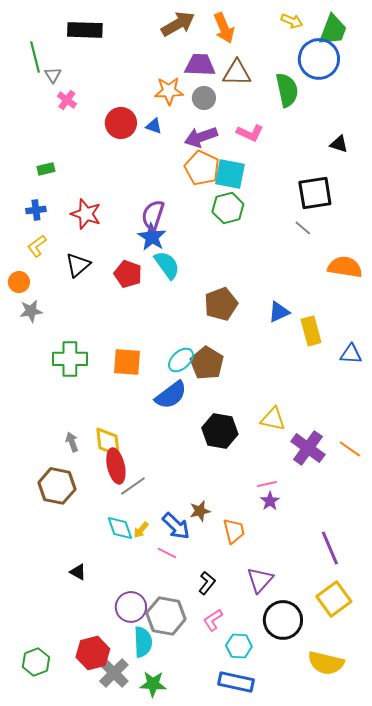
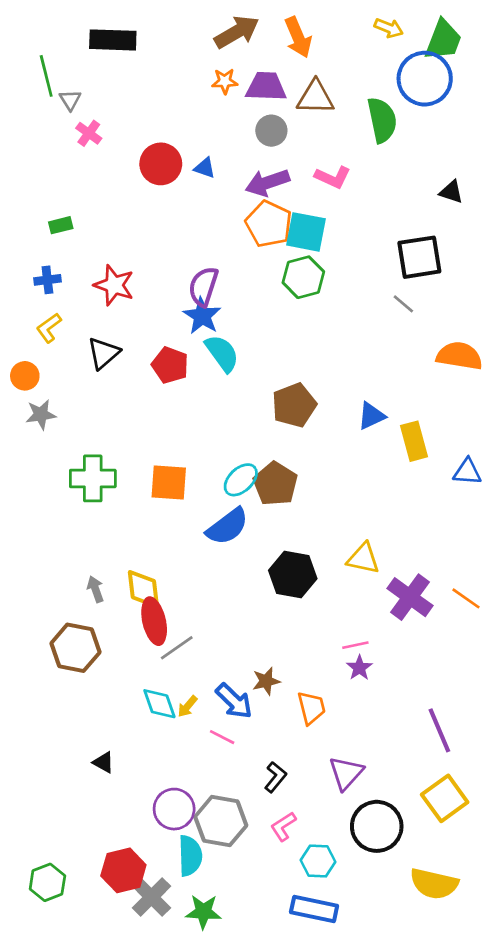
orange star: (169, 91) -> (225, 81), moved, size x0.7

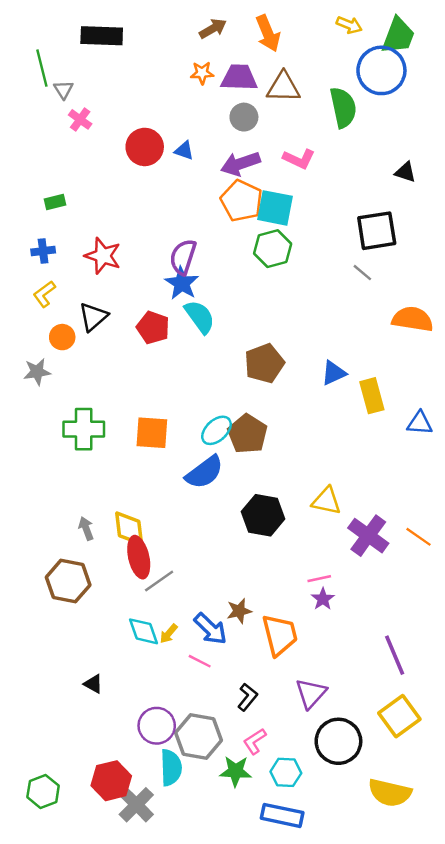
brown arrow: (237, 32) -> (213, 29), size x0.7
orange circle: (25, 376) -> (62, 337), moved
orange trapezoid: (311, 708) -> (280, 635), size x1.4
green star: (203, 912) -> (236, 771), moved

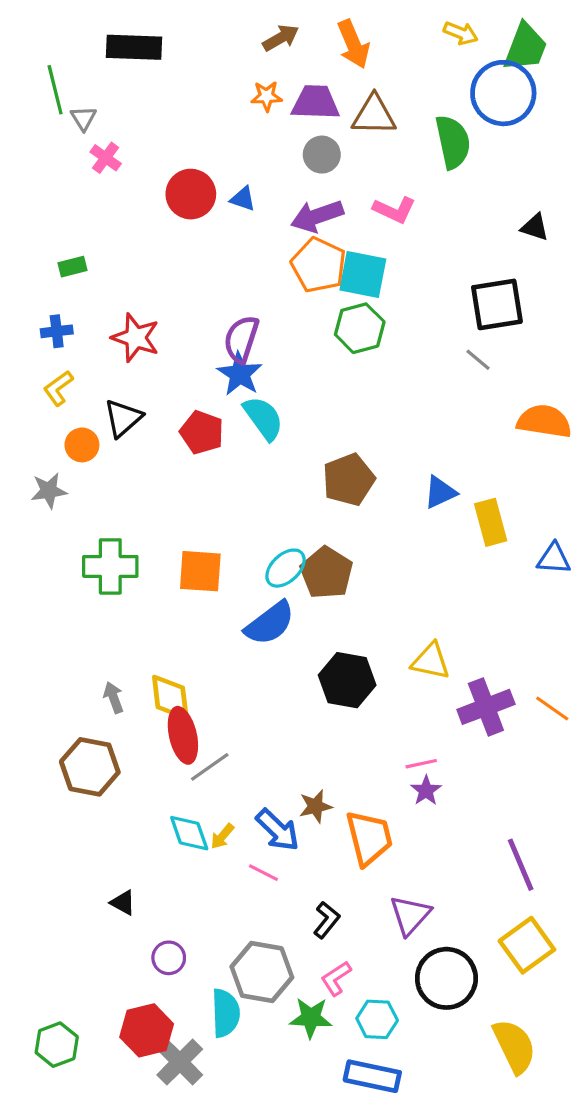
purple cross: (368, 536) -> (486, 707), turned 33
purple circle: (157, 726) -> (169, 958), moved, size x0.7
yellow semicircle: (390, 793) -> (514, 1046), turned -129

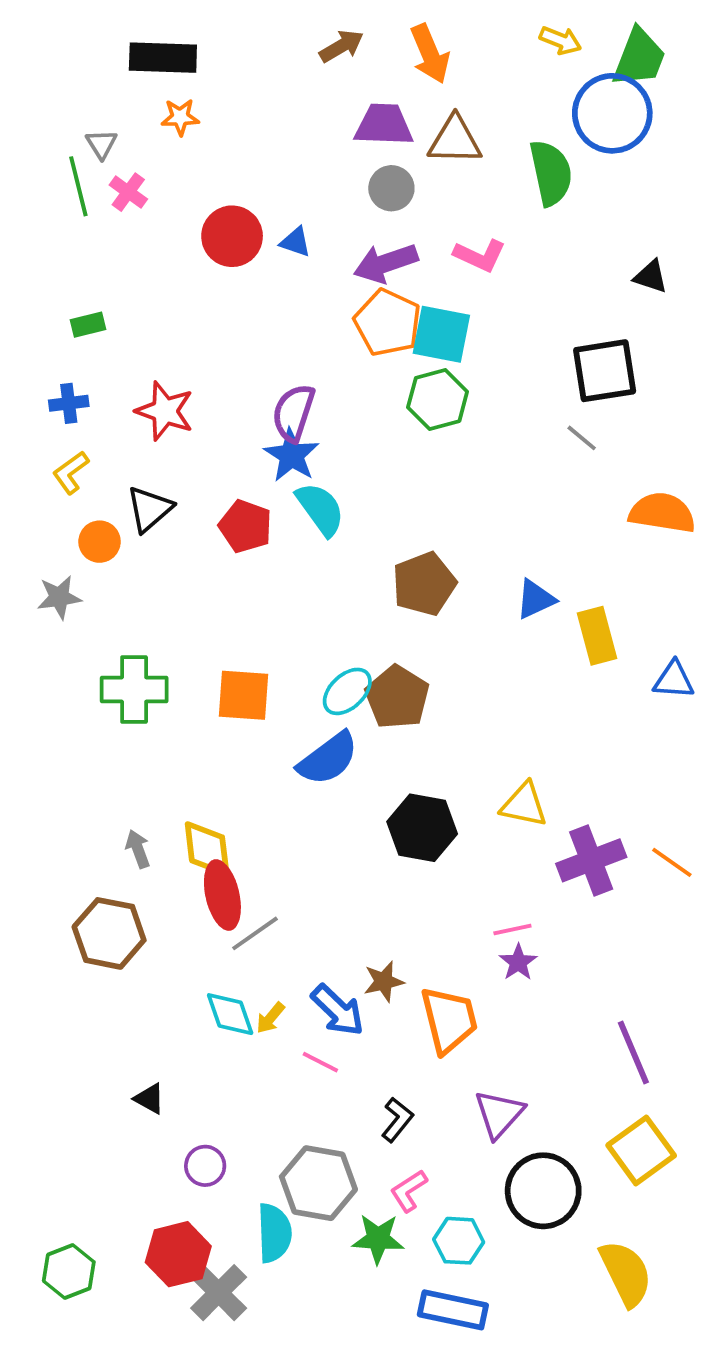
green line: (55, 90) -> (78, 186), moved
orange star: (267, 96) -> (180, 117), moved

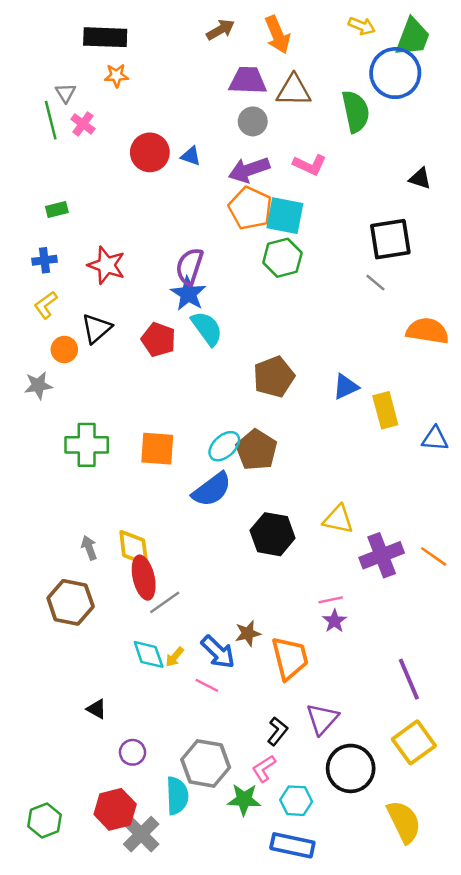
black L-shape: (397, 1120) -> (278, 731), moved

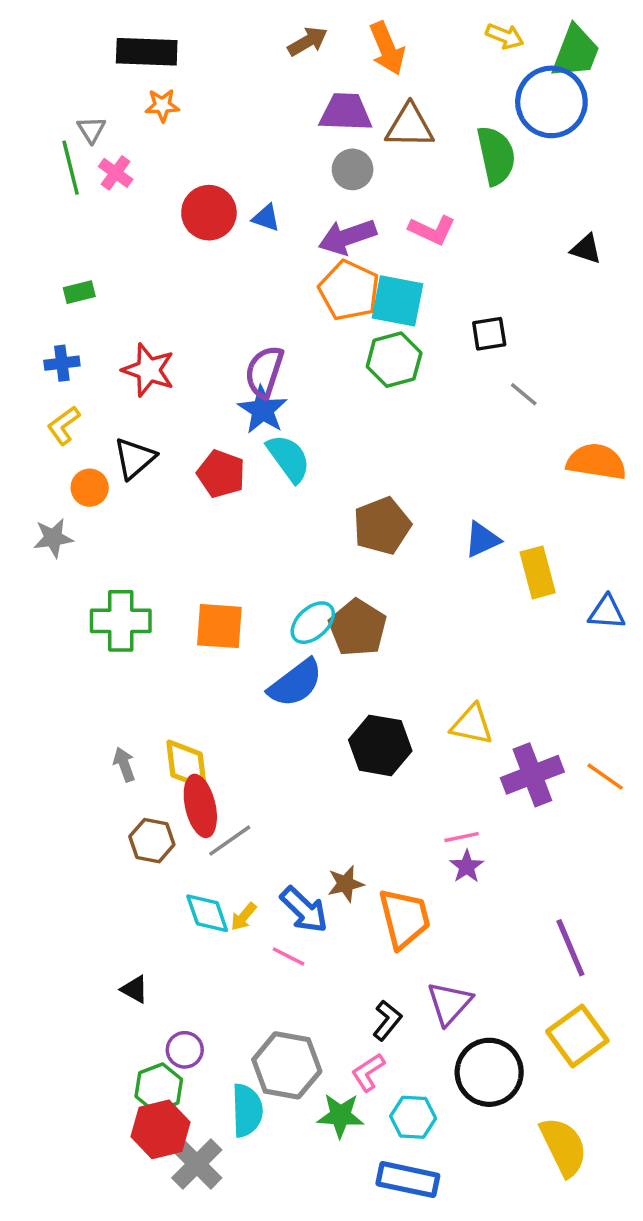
black square: (390, 239) -> (489, 334), moved, size x0.6
brown hexagon: (71, 602) -> (152, 841), moved, size x0.7
green hexagon: (44, 820) -> (159, 1088), moved

